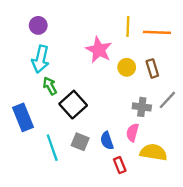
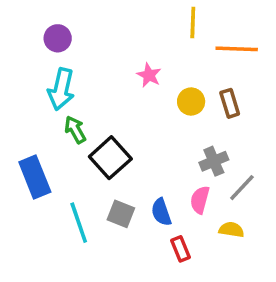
yellow line: (128, 27) -> (193, 23), moved
pink star: (99, 50) -> (149, 75), size x0.6
gray line: (167, 100) -> (242, 188), moved
gray cross: (142, 107) -> (214, 161), turned -30
yellow semicircle: (153, 152) -> (231, 230), size x0.6

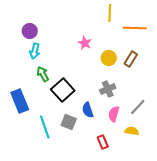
purple circle: (58, 38) -> (30, 31), moved
cyan arrow: (61, 89) -> (35, 51), size x0.7
brown rectangle: (230, 103) -> (131, 59), turned 49
gray cross: (214, 161) -> (108, 89), moved
blue semicircle: (161, 212) -> (88, 110), moved

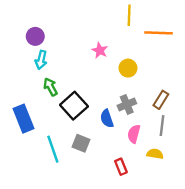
brown rectangle: (131, 59) -> (161, 100), moved
gray line: (138, 107) -> (162, 126), turned -36
blue semicircle: (88, 110) -> (107, 119), moved

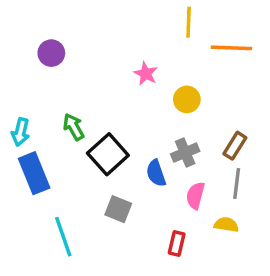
cyan arrow: (41, 60) -> (20, 132), moved
cyan line: (53, 149) -> (63, 237), moved
red rectangle: (121, 167) -> (177, 244), turned 35

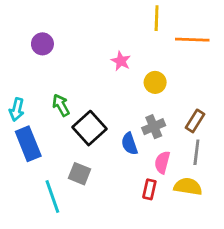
gray square: (118, 209) -> (80, 174), moved
yellow semicircle: (226, 225) -> (188, 187), size x1.4
red rectangle: (177, 244) -> (149, 189), moved

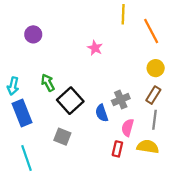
orange line: (192, 40) -> (151, 31), turned 60
yellow circle: (155, 82) -> (156, 68), moved
cyan line: (52, 197) -> (26, 158), moved

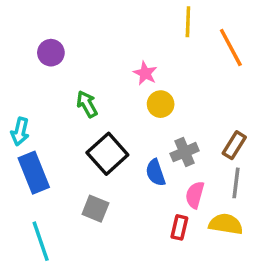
yellow circle: (156, 68) -> (161, 104), moved
green arrow: (48, 83) -> (87, 104), moved

